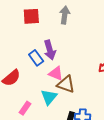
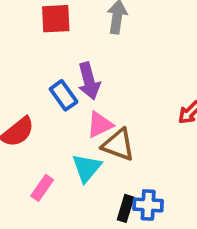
pink triangle: (56, 74) -> (100, 125), turned -49

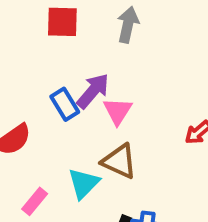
purple arrow: (89, 81) -> (93, 91), turned -129
pink triangle: (100, 125) -> (118, 111), moved, turned -36

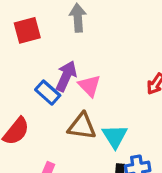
brown triangle: (119, 161) -> (82, 126), moved
cyan triangle: (84, 183) -> (115, 136), moved

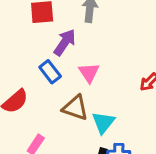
purple arrow: (66, 76) -> (65, 42), moved

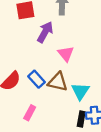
blue rectangle: (50, 72) -> (36, 79), moved

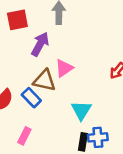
pink triangle: (66, 54) -> (64, 68), turned 36
brown triangle: (58, 82) -> (44, 81), moved

